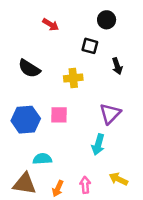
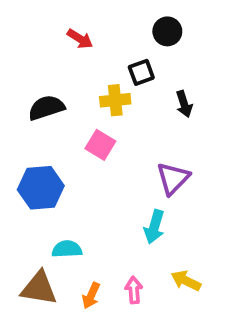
black square: (90, 46) -> (141, 72), turned -35
black semicircle: (29, 69) -> (46, 108), turned 130
yellow cross: (73, 78) -> (115, 100), moved
pink square: (59, 115) -> (100, 145), moved, turned 30

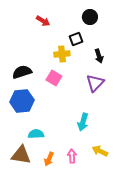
black semicircle: (46, 108) -> (22, 72), moved
purple triangle: (173, 178) -> (95, 83), moved

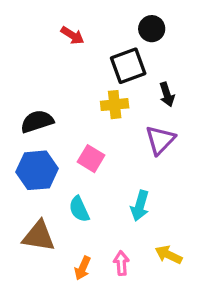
black square: (76, 39) -> (128, 66), size x1.5
yellow cross: (62, 54) -> (115, 105), moved
pink square: (54, 78) -> (91, 159), moved
cyan semicircle: (36, 134) -> (79, 209), moved, turned -112
brown triangle: (21, 155) -> (39, 236), moved

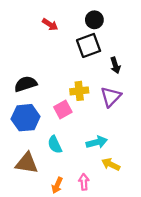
black circle: (152, 29) -> (94, 20), moved
yellow cross: (115, 105) -> (79, 91), moved
pink square: (91, 159) -> (63, 110), turned 30
cyan arrow: (140, 206) -> (97, 142), turned -120
yellow arrow: (169, 255) -> (111, 164), moved

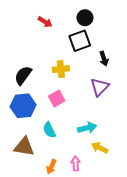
black semicircle: (26, 84) -> (23, 75), turned -36
yellow cross: (79, 91) -> (61, 69), moved

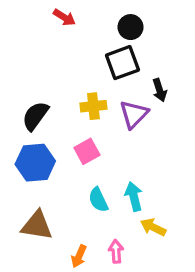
red arrow: (45, 22) -> (64, 17), moved
purple triangle: (100, 87) -> (134, 114), moved
cyan arrow: (87, 128) -> (134, 197), turned -90
cyan semicircle: (49, 130) -> (98, 200), moved

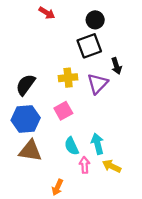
brown triangle: (37, 226) -> (30, 151), moved
pink arrow: (116, 251) -> (85, 165), moved

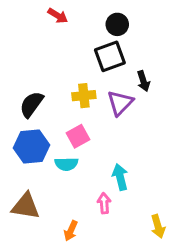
cyan semicircle: (72, 146) -> (66, 164), moved, turned -66
brown triangle: (30, 151) -> (26, 206), moved
yellow arrow: (112, 166) -> (158, 226), moved, turned -132

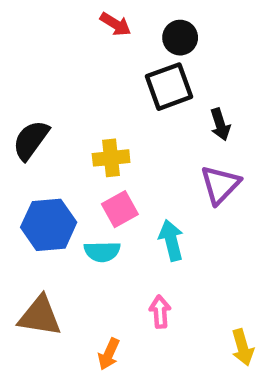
red arrow: (58, 16) -> (115, 24), moved
yellow cross: (84, 96) -> (111, 158), moved
purple triangle: (120, 103) -> (220, 185), moved
black semicircle: (31, 104) -> (31, 140), moved
cyan arrow: (120, 177) -> (171, 240), moved

